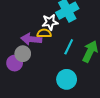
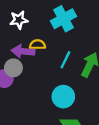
white star: (50, 22) -> (19, 20), moved

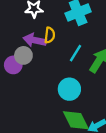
yellow semicircle: (37, 45) -> (50, 35), turned 91

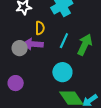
purple arrow: (35, 40) -> (33, 44), moved
purple circle: (13, 65) -> (16, 83), moved

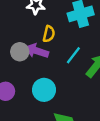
cyan circle: (62, 72) -> (44, 90), moved

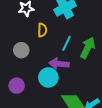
purple arrow: (37, 51) -> (59, 64), moved

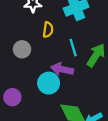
cyan line: (67, 43) -> (73, 48), turned -49
purple circle: (17, 86) -> (12, 97), moved

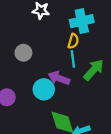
yellow semicircle: (48, 30) -> (73, 41), moved

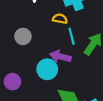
yellow semicircle: (73, 41) -> (60, 19), moved, turned -88

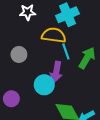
yellow semicircle: (60, 19) -> (54, 35), size x1.6
purple arrow: (60, 57) -> (56, 72), turned -90

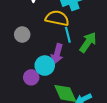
purple circle: (11, 99) -> (31, 77), moved

